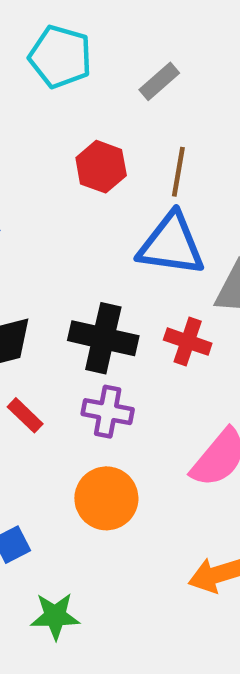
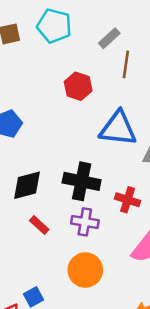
brown line: (178, 172) -> (126, 64), moved
red cross: (188, 342) -> (128, 200), moved

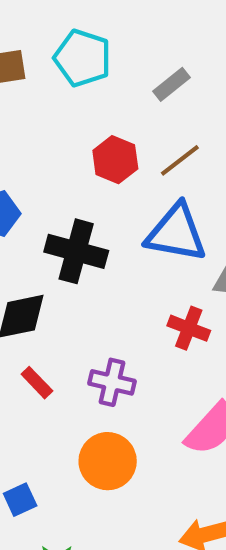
brown line: (126, 64) -> (180, 160), moved, turned 40
black cross: (82, 181) -> (76, 251), moved
red cross: (128, 200) -> (189, 328), moved

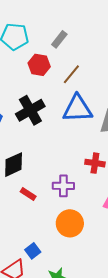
red hexagon: (115, 160) -> (39, 65), moved
black cross: (76, 251) -> (30, 110), moved, turned -32
red cross: (189, 328) -> (95, 163), moved

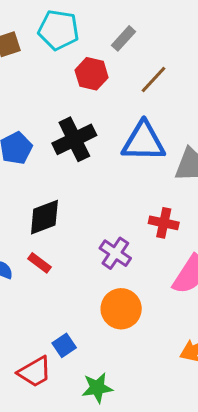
brown line: (71, 74) -> (154, 79), moved
purple cross: (63, 186) -> (115, 253), turned 30
red rectangle: (28, 194) -> (39, 263), moved

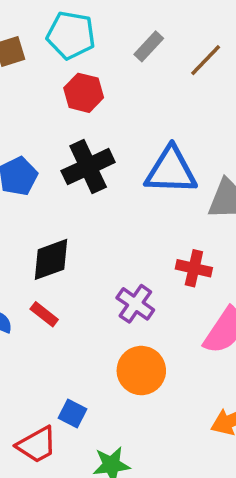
red hexagon: (92, 74) -> (84, 93), moved
brown line: (154, 79) -> (206, 60), moved
blue square: (64, 345) -> (72, 414), turned -30

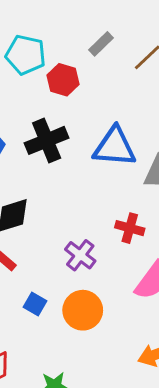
cyan pentagon: (71, 35) -> (26, 55), moved
red hexagon: (84, 93) -> (63, 80), moved
blue square: (72, 414) -> (35, 304), moved

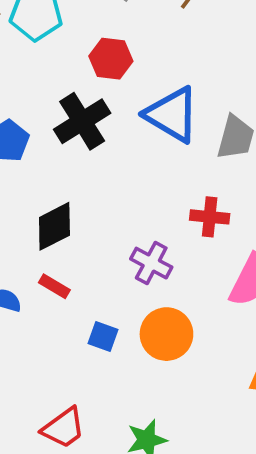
red hexagon: (63, 80) -> (111, 59), moved
blue triangle: (115, 147) -> (172, 115), turned 36

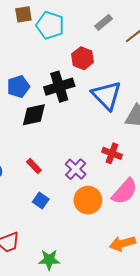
black diamond: (54, 226) -> (34, 115), moved
red rectangle: (54, 286) -> (34, 166), moved
orange circle: (166, 334) -> (88, 200), moved

